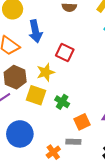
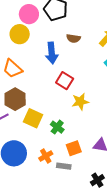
blue arrow: (35, 31) -> (52, 53), moved
yellow star: (46, 72) -> (80, 102), moved
orange cross: (53, 152) -> (46, 156), moved

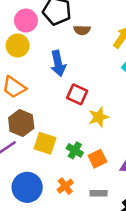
brown semicircle: (73, 38) -> (82, 30), moved
orange square: (74, 148) -> (97, 159), moved
gray rectangle: (64, 166) -> (99, 193), moved

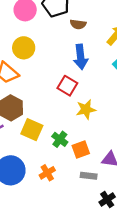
yellow circle: (18, 46) -> (24, 48), moved
blue arrow: (58, 63) -> (81, 57), moved
gray rectangle: (99, 193) -> (89, 176), moved

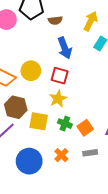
yellow circle: (24, 48) -> (31, 71), moved
yellow star: (86, 109) -> (58, 99), moved
gray rectangle: (89, 176) -> (90, 153), moved

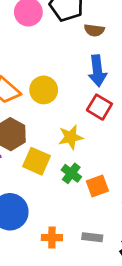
red square: (60, 76) -> (99, 107), moved
gray rectangle: (90, 153) -> (92, 237), moved
orange cross: (61, 155) -> (52, 238), moved, turned 32

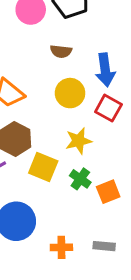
brown semicircle: (94, 30) -> (61, 51), moved
yellow circle: (44, 90) -> (70, 93), moved

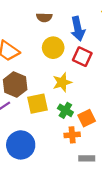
yellow square: (43, 167) -> (37, 104), turned -30
orange cross: (61, 247) -> (72, 135), moved

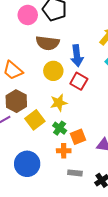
brown semicircle: (44, 17) -> (48, 43), size x1.6
yellow square: (37, 104) -> (35, 120), turned -30
blue circle: (21, 145) -> (27, 164), moved

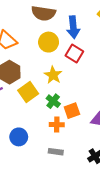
yellow star: (59, 103) -> (53, 75), turned -30
blue circle: (27, 164) -> (19, 137), size x0.7
gray rectangle: (75, 173) -> (56, 152), moved

